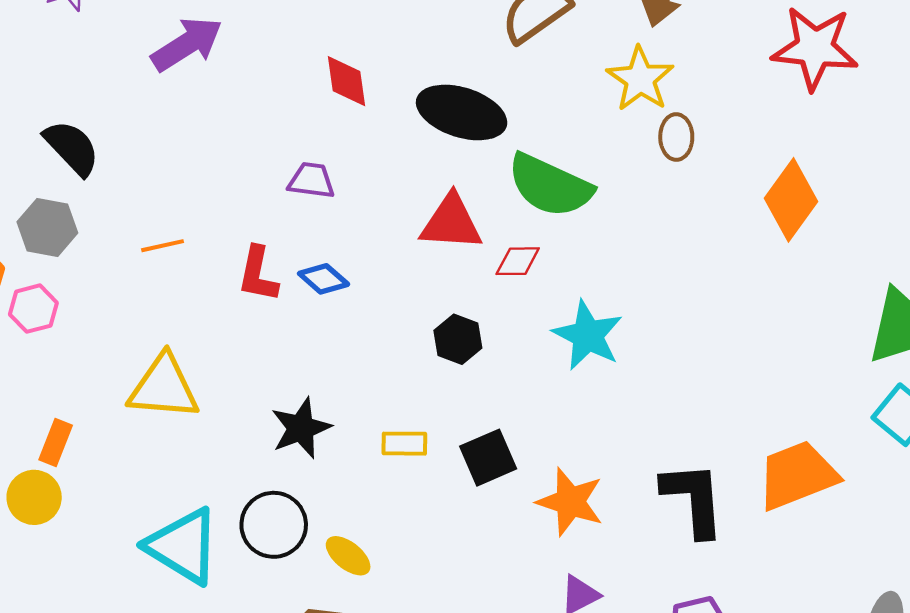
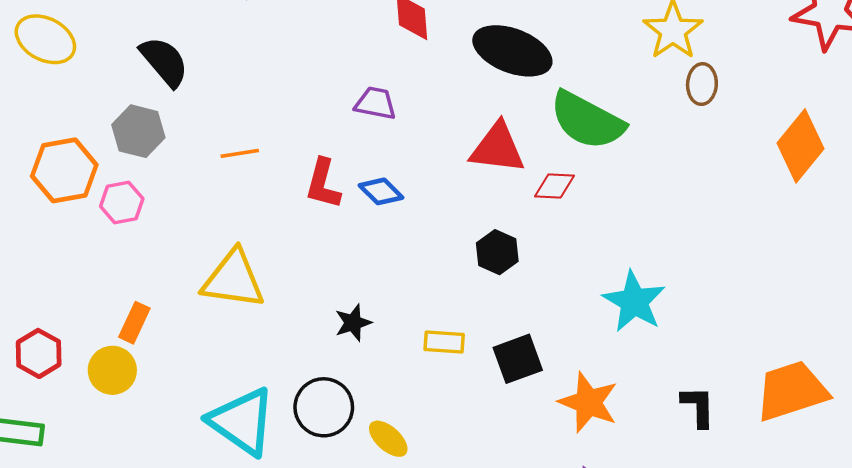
cyan star: (588, 335) -> (634, 302), moved
black star: (301, 428) -> (353, 323), size x0.7
black L-shape: (693, 499) -> (698, 407), size x0.6

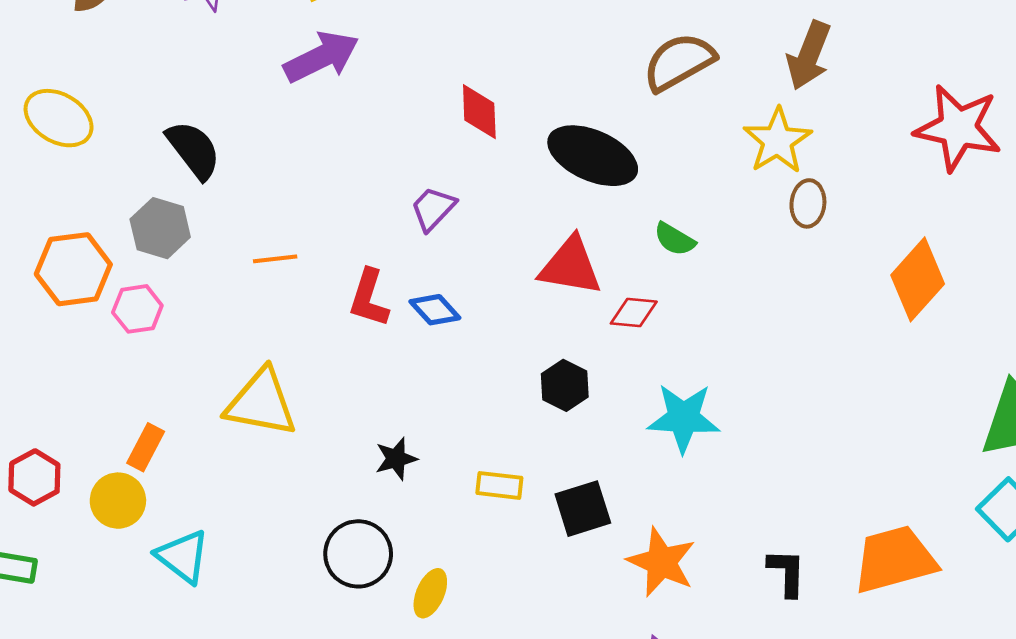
purple trapezoid: (375, 103) -> (433, 209), turned -60
green semicircle: (587, 120) -> (675, 239), size x0.5
cyan star: (634, 302) -> (683, 418), moved, turned -30
cyan triangle: (242, 421) -> (183, 557), moved, size x0.7
yellow ellipse: (388, 439) -> (430, 593), turned 69

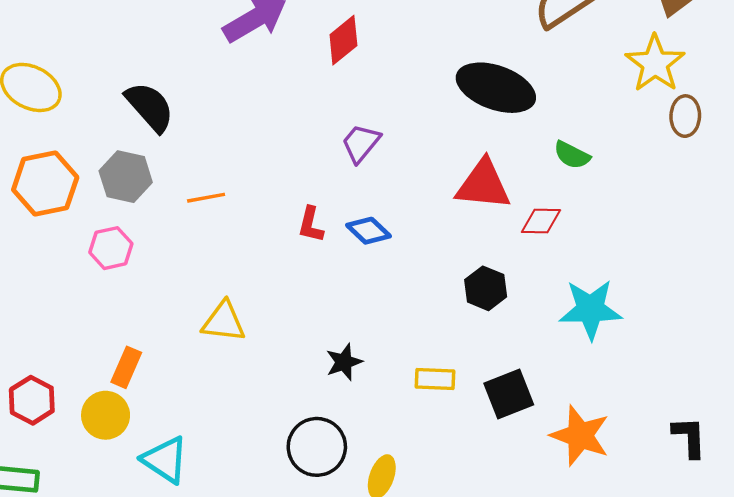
red diamond: (479, 112) -> (343, 40), moved, turned 57
orange line: (275, 259) -> (206, 198), moved
orange hexagon: (73, 269) -> (45, 183), moved
red L-shape: (369, 298) -> (311, 225), size x0.7
yellow triangle: (261, 403) -> (224, 322), size x0.7

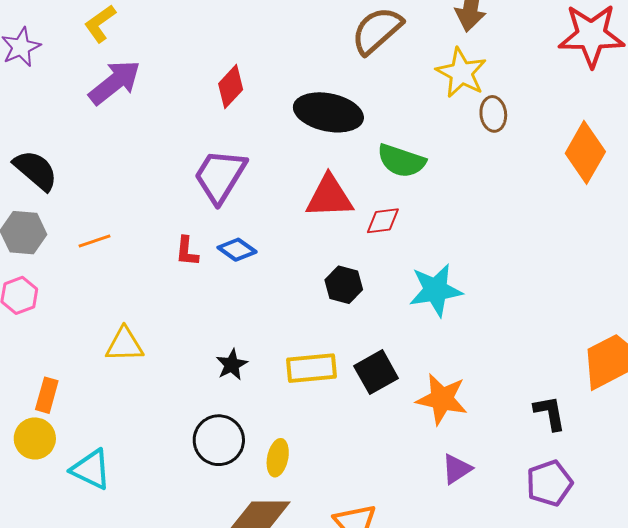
red diamond: (343, 40) -> (231, 87), moved
purple trapezoid: (361, 143) -> (220, 176), size x1.6
green semicircle: (572, 155) -> (401, 161), size x1.5
yellow rectangle: (435, 379) -> (311, 368), size x1.4
black L-shape: (689, 437) -> (550, 413), moved

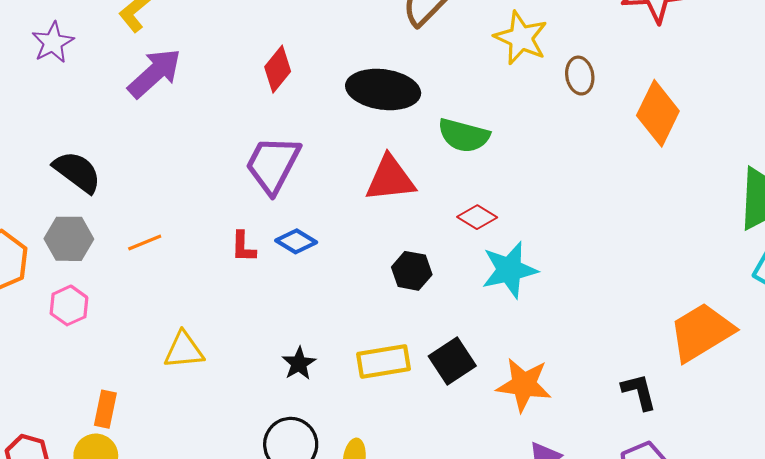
brown ellipse: (493, 114) -> (580, 76), moved
red diamond: (383, 221) -> (477, 217), moved, turned 42

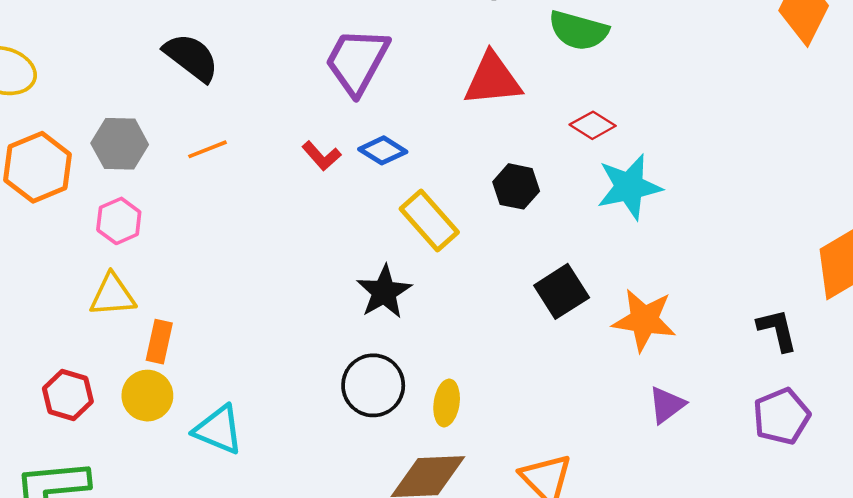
black semicircle: (77, 172) -> (191, 57), moved
red L-shape: (243, 247) -> (321, 156), turned -44
yellow triangle: (184, 350) -> (113, 295), moved
yellow rectangle: (384, 361) -> (429, 221), moved, turned 57
black star: (299, 364) -> (384, 292), size x1.4

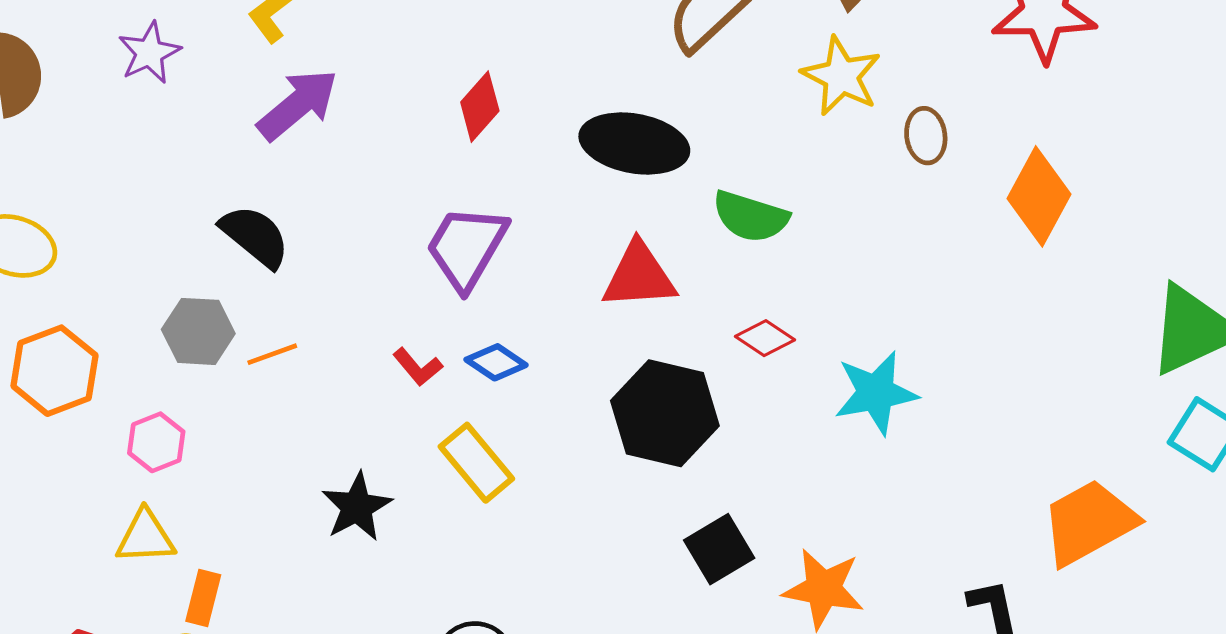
gray hexagon: (120, 144) -> (198, 331), moved
black hexagon: (516, 186) -> (665, 413), size x1.8
cyan star: (629, 187) -> (876, 393), moved
yellow rectangle: (429, 221) -> (476, 463), moved
black star: (384, 292) -> (357, 507), moved

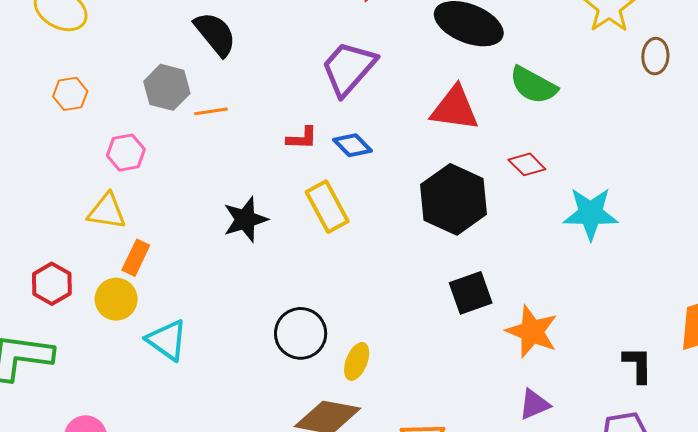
red L-shape: (418, 367) -> (302, 138), turned -60
orange hexagon: (54, 371) -> (70, 94), size x0.6

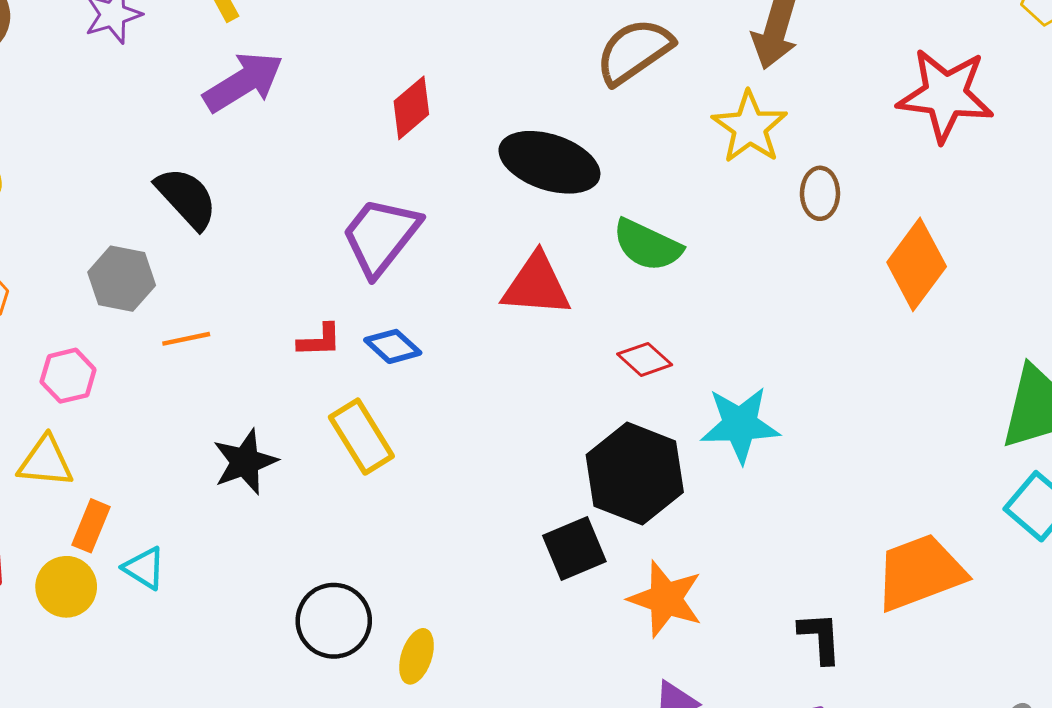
orange line: (211, 111) -> (186, 339), moved
black hexagon: (454, 199) -> (635, 474), moved
cyan triangle: (167, 340) -> (144, 568), moved, size x0.7

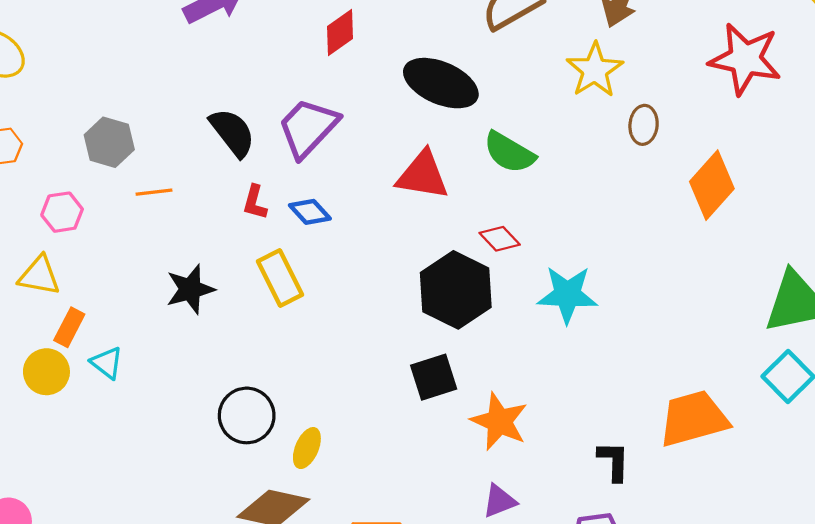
black semicircle: (186, 198) -> (232, 133), moved
red L-shape: (320, 340) -> (255, 202), turned 102
black hexagon: (635, 474) -> (456, 290), moved

